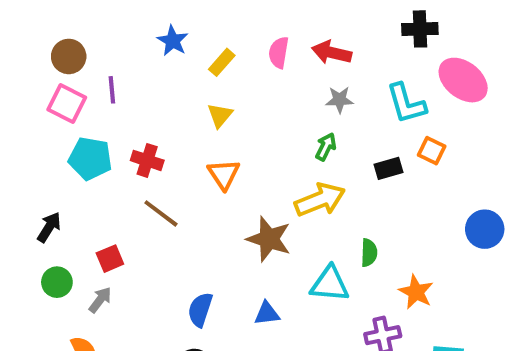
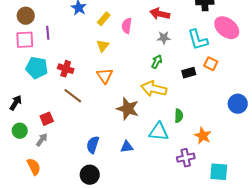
pink semicircle: (279, 53) -> (127, 26), moved
pink square: (67, 104) -> (25, 40), turned -30
yellow arrow: (320, 200) -> (154, 89), turned -145

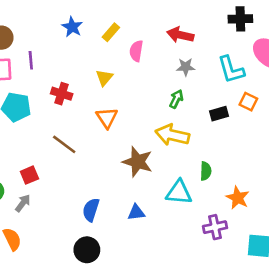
yellow rectangle: (104, 19) -> (111, 32), moved
red cross: (66, 69) -> (62, 94), moved

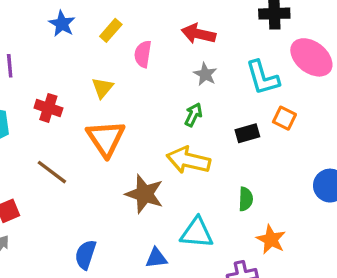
gray star: (186, 67) -> (205, 74), turned 30
orange triangle: (107, 118) -> (106, 138), size x1.4
green semicircle: (206, 171) -> (246, 199), moved
blue triangle: (136, 212) -> (156, 258), moved

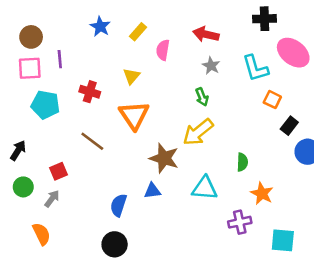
green arrow: (193, 115) -> (202, 97), turned 132
black rectangle: (247, 133) -> (289, 126), moved, turned -36
yellow arrow: (188, 160) -> (198, 132), turned -52
blue triangle: (156, 258) -> (152, 191), moved

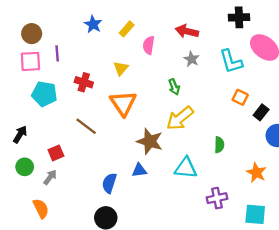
green arrow: (202, 97) -> (174, 87), moved
orange square: (272, 100) -> (240, 97), moved
orange star: (262, 193) -> (256, 173), moved

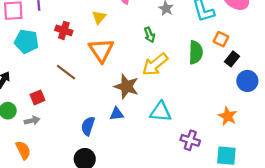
orange square: (240, 97) -> (221, 39), moved
green semicircle: (219, 145) -> (196, 52), moved, size x1.5
gray arrow: (50, 177) -> (32, 121), turned 40
purple cross: (217, 198) -> (190, 140), turned 30

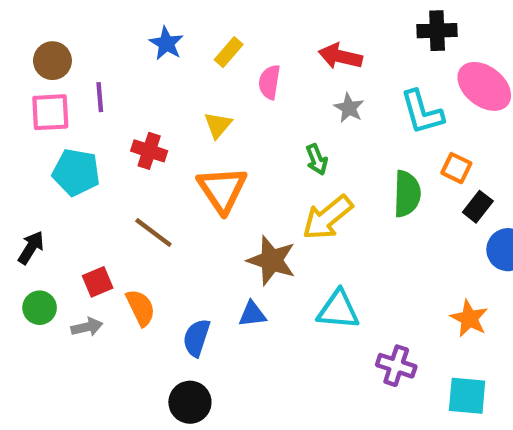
orange semicircle: (23, 150) -> (141, 308), moved

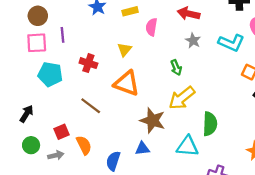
yellow rectangle: (229, 52) -> (130, 11), turned 35
cyan L-shape: (422, 112) -> (231, 43), turned -50
orange triangle: (222, 190) -> (127, 83), turned -36
green semicircle: (407, 194) -> (210, 124), moved

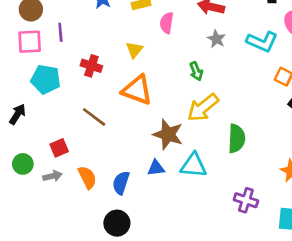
black arrow: (27, 114) -> (17, 114), moved
orange semicircle: (84, 145) -> (87, 177), moved
cyan triangle: (187, 146) -> (194, 165), moved

